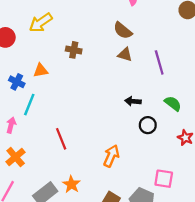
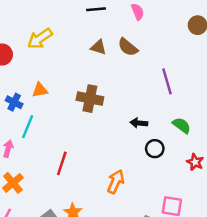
brown cross: (74, 50) -> (90, 99), moved, size x1.5
brown triangle: (125, 54) -> (99, 47), moved
red line: (61, 139) -> (62, 163), turned 40

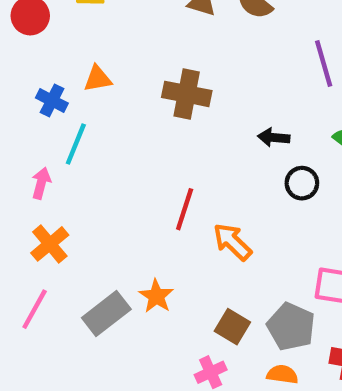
red line: (62, 163) -> (185, 209), moved
orange arrow: (116, 182) -> (232, 242), turned -70

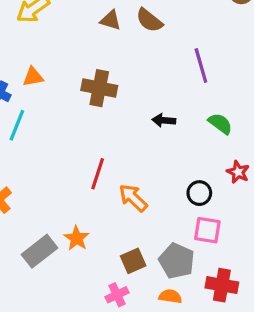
black circle: (302, 183) -> (199, 193), moved
brown square: (232, 327) -> (133, 261), turned 35

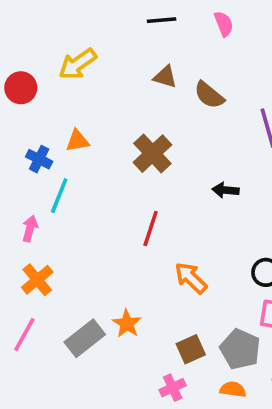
brown semicircle: (149, 20) -> (209, 95), moved
brown cross: (99, 88) -> (152, 154), turned 36
red line: (98, 174) -> (151, 229), moved

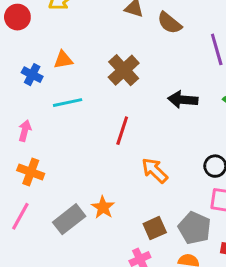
black arrow: (226, 190) -> (183, 100), size x1.4
cyan line: (59, 196) -> (68, 103), moved, turned 56
orange cross: (37, 280) -> (31, 172), turned -30

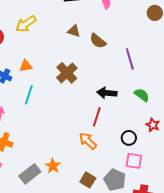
cyan line: (68, 103) -> (29, 95), turned -60
red line: (122, 131) -> (97, 117), moved
brown square: (155, 228) -> (88, 180), turned -35

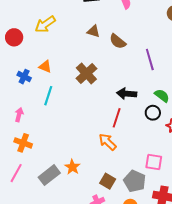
orange triangle: (26, 66) -> (45, 66), turned 32
black circle: (129, 138) -> (153, 113), moved

